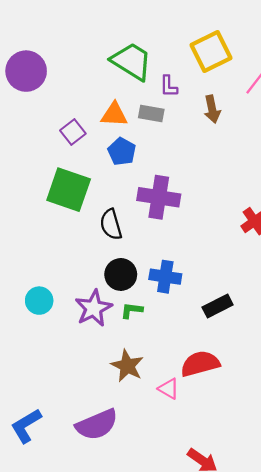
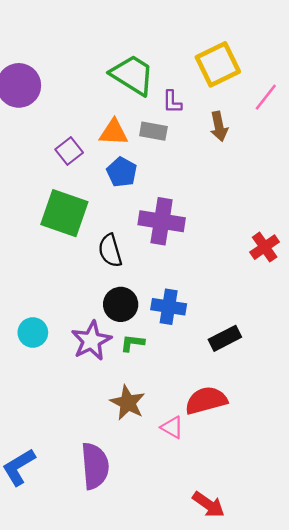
purple semicircle: (97, 425) -> (95, 466), turned -72

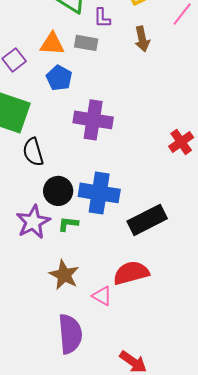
black semicircle: (110, 251) -> (33, 152), moved
blue cross: (169, 307) -> (99, 193), size x1.4
black rectangle: (225, 338) -> (147, 220), size x1.4
purple semicircle: (95, 466) -> (70, 334), moved

